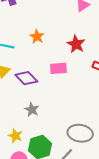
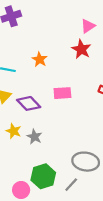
red star: (76, 44) -> (81, 49), moved
yellow star: (15, 136) -> (14, 131), moved

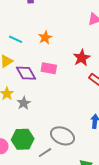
red star: (81, 49) -> (82, 58), moved
pink rectangle: (62, 93) -> (49, 68), moved

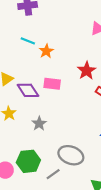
cyan line: (16, 39) -> (28, 41), moved
gray star: (24, 103) -> (39, 124), moved

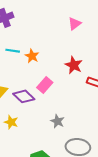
pink rectangle: (52, 84) -> (45, 85), turned -42
gray star: (39, 124) -> (57, 121), moved

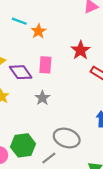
pink rectangle: (45, 85) -> (45, 65), turned -49
gray star: (57, 121) -> (42, 98), moved

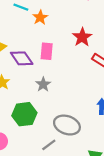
green hexagon: (23, 145) -> (24, 114), moved

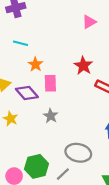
orange star: (40, 17) -> (35, 64), moved
green hexagon: (24, 114) -> (36, 166), moved

